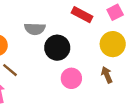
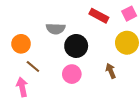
brown arrow: (107, 75) -> (111, 71), moved
pink circle: (71, 78) -> (72, 74), moved

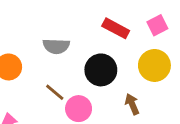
black circle: (76, 46) -> (101, 70), moved
brown line: (33, 67) -> (55, 92), moved

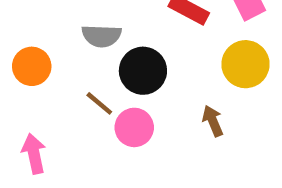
black circle: (101, 70) -> (143, 71), moved

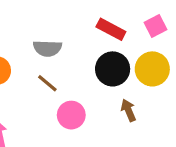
black circle: (143, 71) -> (113, 69), moved
brown line: (99, 103) -> (47, 83), moved

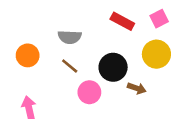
black circle: (113, 69) -> (113, 67), moved
brown arrow: (128, 110) -> (137, 88), turned 132

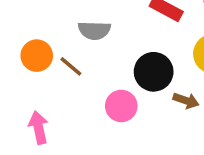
brown line: (70, 66) -> (71, 66), moved

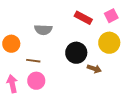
brown line: (71, 66) -> (33, 61), moved, turned -32
pink circle: (121, 106) -> (36, 81), moved

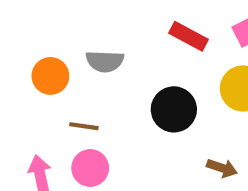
orange circle: (11, 44) -> (50, 76), moved
brown arrow: (94, 69) -> (222, 168), moved

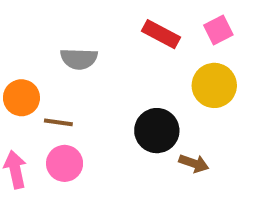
orange circle: (50, 76) -> (21, 98), moved
black circle: (174, 109) -> (157, 131), moved

